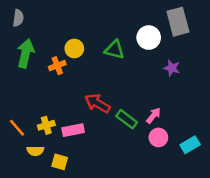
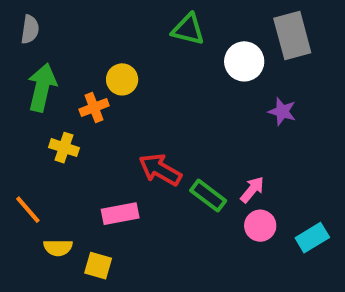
green triangle: (115, 50) -> (188, 29), moved
yellow cross: (46, 125) -> (64, 148), moved, turned 35

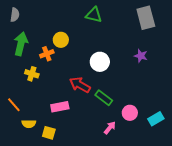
white circle: (244, 61) -> (100, 62), moved
pink arrow: (252, 190) -> (110, 128), moved

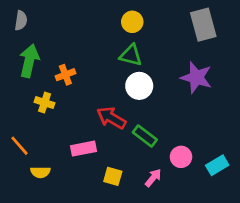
green triangle: (94, 15) -> (131, 55), moved
yellow circle: (61, 40) -> (132, 22), moved
purple star: (141, 56) -> (196, 78), size x1.6
yellow square: (49, 133) -> (113, 176), moved

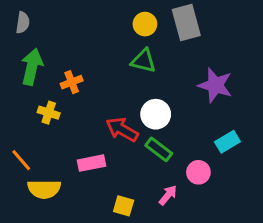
gray rectangle: (203, 25) -> (186, 23), moved
white circle: (139, 86) -> (156, 114), moved
cyan rectangle: (217, 165) -> (227, 142), moved
yellow semicircle: (40, 172) -> (44, 189), size x1.5
yellow square: (113, 176) -> (124, 206), moved

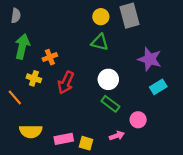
red arrow: (122, 129) -> (66, 83), moved, turned -95
cyan rectangle: (227, 142) -> (158, 87), moved
orange line: (21, 160) -> (15, 97), moved
pink rectangle: (91, 163) -> (64, 139), moved
pink arrow: (168, 195) -> (117, 136), turned 32

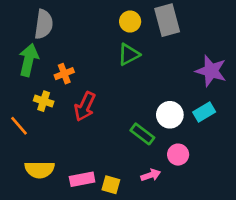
gray semicircle: (16, 16) -> (44, 24), moved, size x1.5
green triangle: (100, 42) -> (129, 54), turned -42
purple star: (150, 59) -> (211, 71), moved
white circle: (108, 79) -> (170, 115), moved

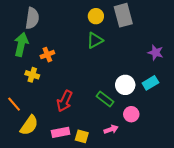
purple star: (211, 71) -> (156, 53), size x0.7
red arrow: (85, 107) -> (65, 101), moved
orange line: (19, 126) -> (14, 104), moved
yellow semicircle: (40, 170) -> (29, 125), turned -55

